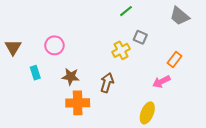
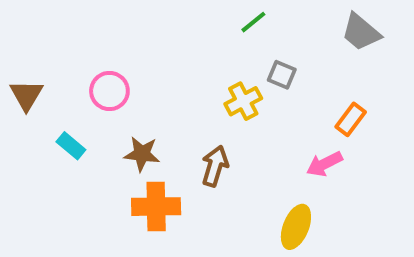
cyan rectangle: (35, 73) -> (71, 146), turned -32

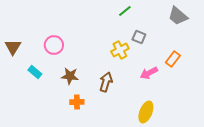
pink arrow: (324, 164) -> (149, 73), moved
orange cross: (156, 207) -> (77, 102), size x0.6

